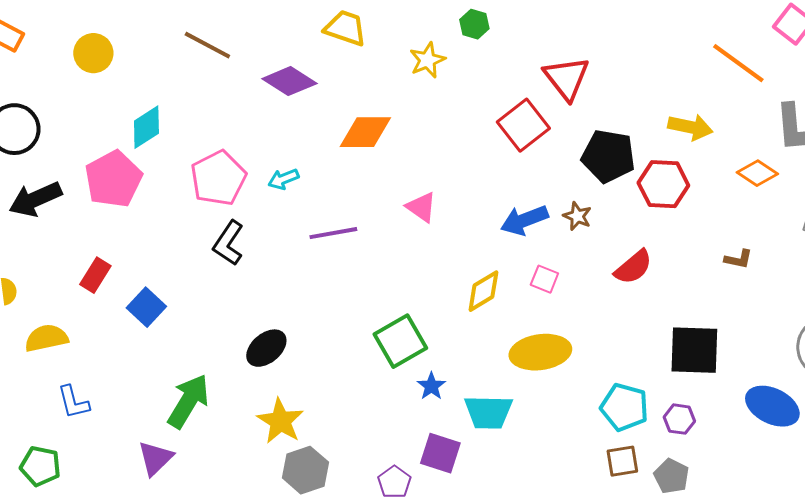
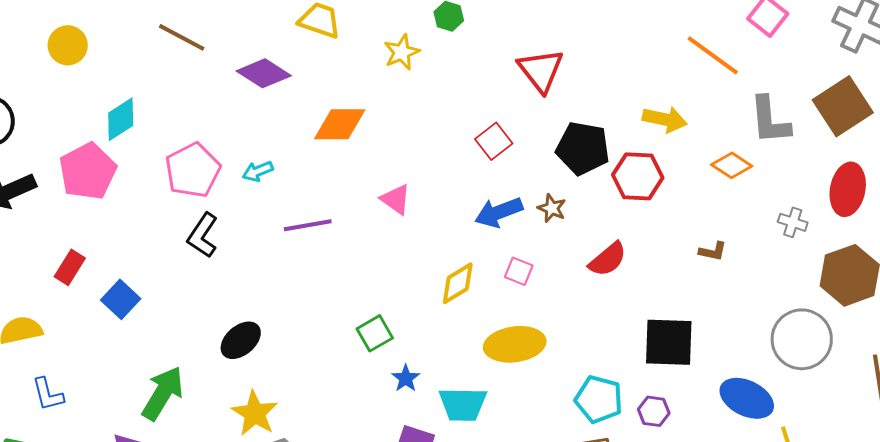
red square: (523, 125) -> (494, 141), moved, size x0.7
green square: (400, 341) -> (375, 333), size x0.7

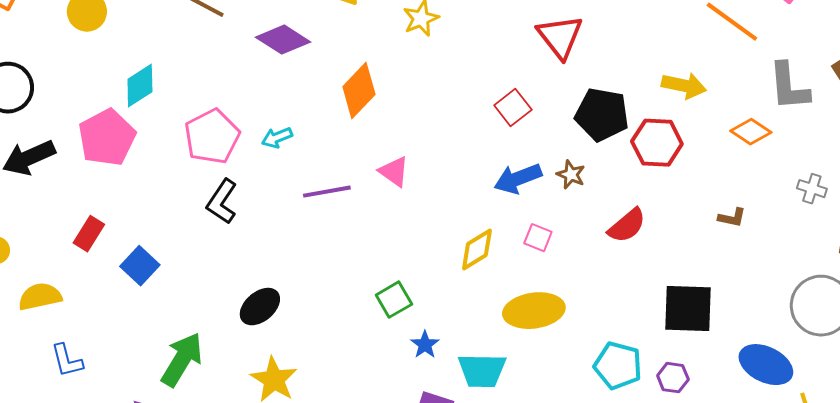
orange diamond: (340, 124) -> (359, 91), turned -46
pink triangle: (396, 199) -> (394, 172), moved

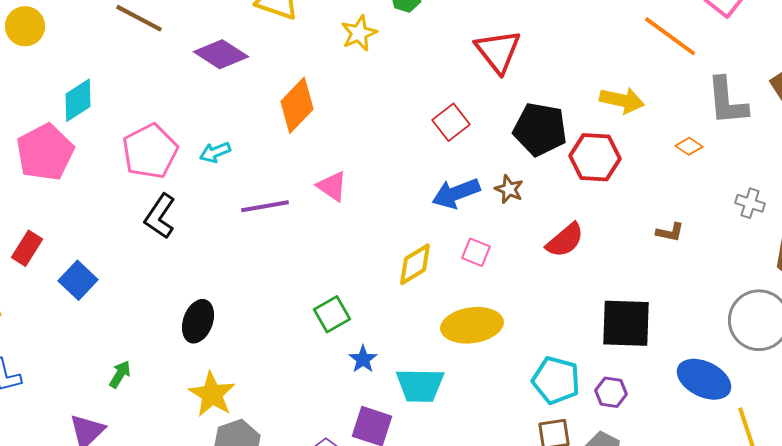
orange diamond: (751, 132) -> (689, 146), size x0.7
black ellipse: (260, 307) -> (198, 321), turned -30
green arrow: (182, 360) -> (120, 374), size x0.5

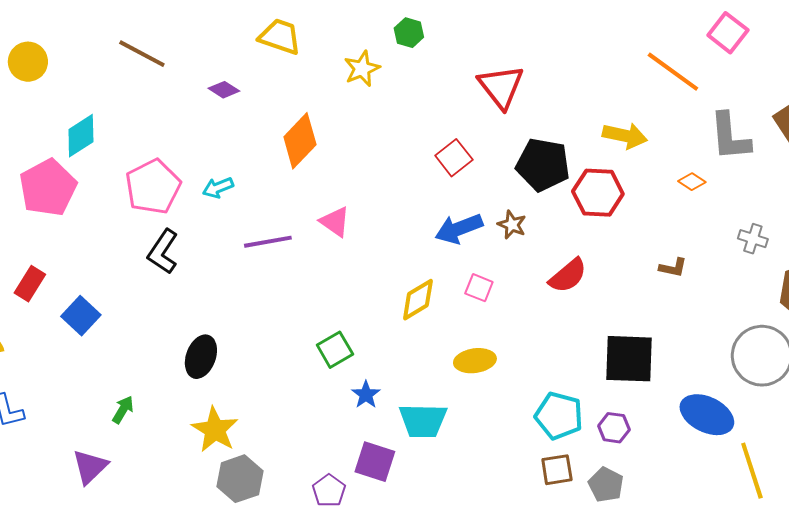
purple diamond: (221, 54) -> (224, 90), size x0.6
yellow ellipse: (472, 325) -> (475, 361), size x0.7

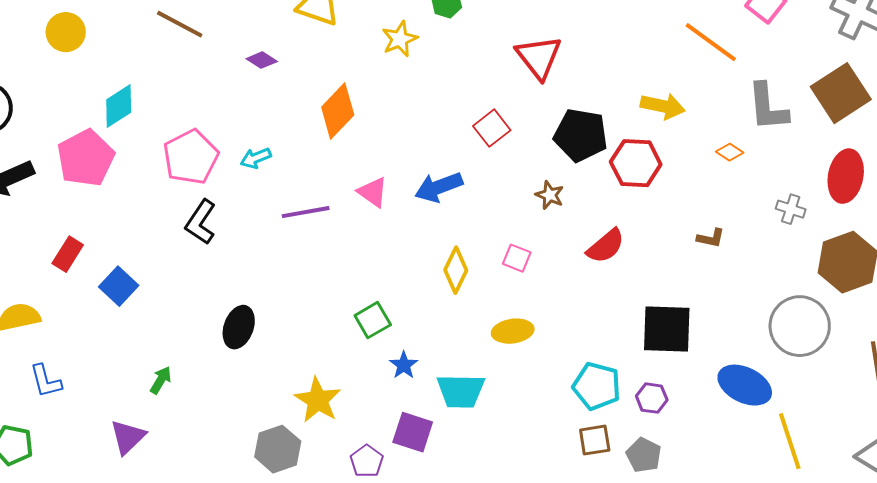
blue arrow: (459, 229) -> (439, 187), moved
yellow diamond: (418, 300) -> (456, 270), turned -33
yellow star: (215, 430) -> (318, 400), moved

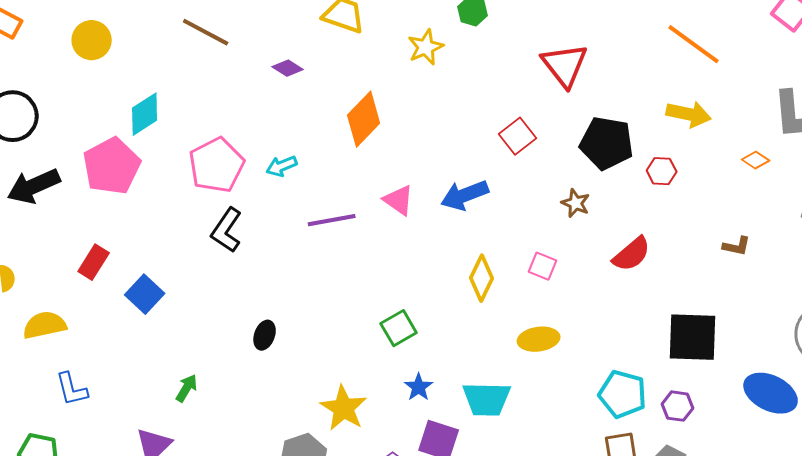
orange line: (711, 42) -> (694, 44), moved
red hexagon: (636, 163) -> (662, 171), size x0.6
black ellipse: (239, 327) -> (265, 335), size x0.7
blue star: (404, 365) -> (419, 387), moved

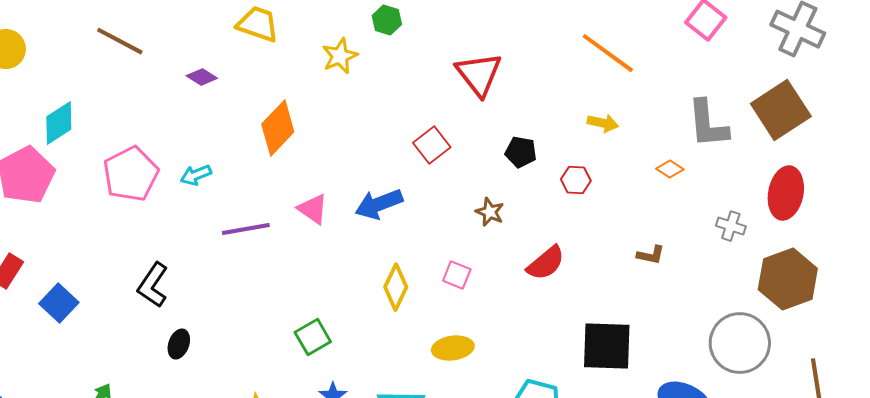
yellow arrow: (689, 114) -> (603, 123), size x0.7
black pentagon: (607, 143) -> (521, 152), size x0.6
black L-shape: (227, 230) -> (153, 285), moved

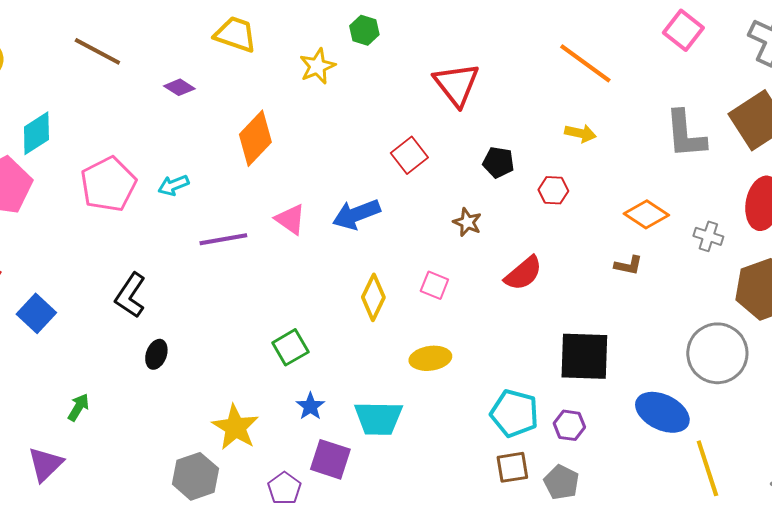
orange diamond: (670, 169) -> (646, 214), moved, size x1.6

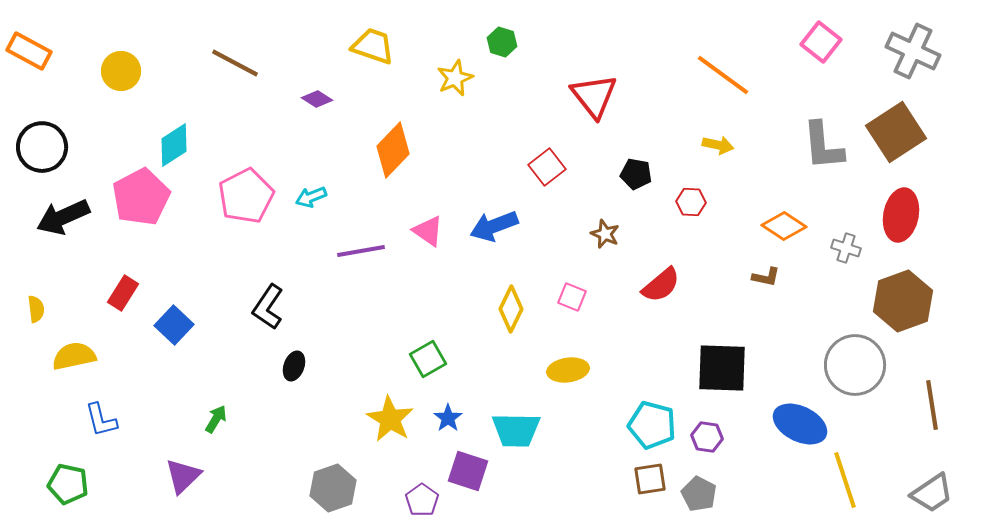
yellow star: (235, 427) -> (390, 419), moved

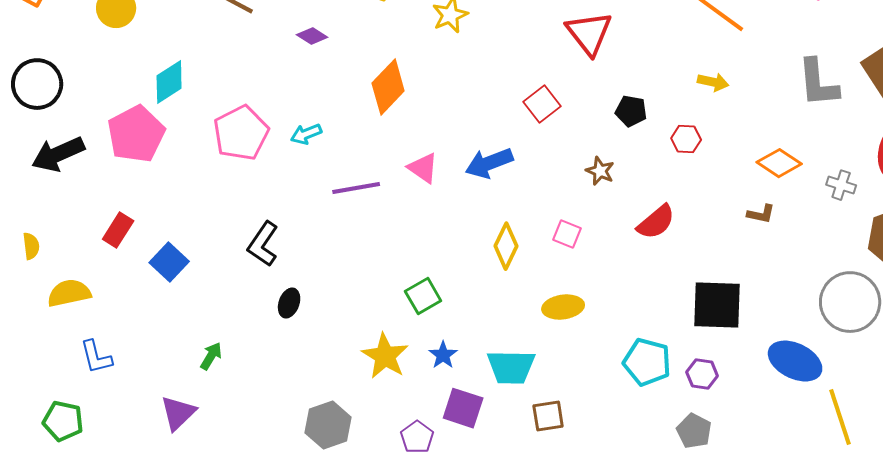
brown square: (650, 479) -> (548, 416), moved

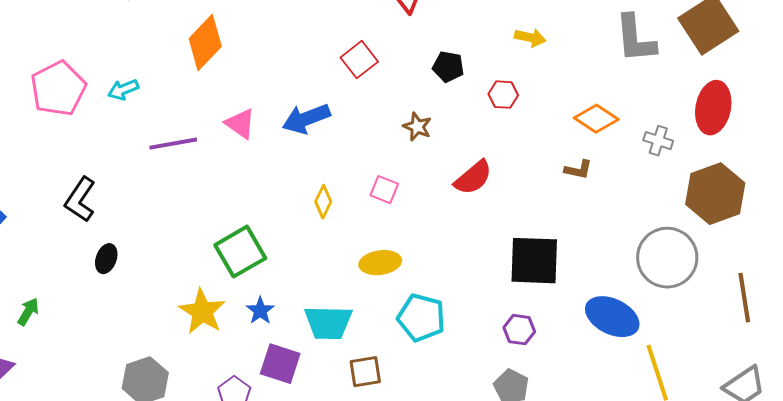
yellow diamond: (506, 246) -> (323, 202), size x0.7
green square: (423, 296) -> (240, 252), size x1.4
cyan pentagon: (647, 362) -> (421, 318), moved

